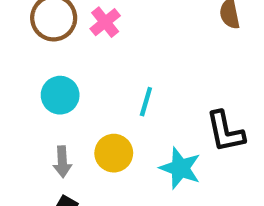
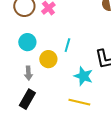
yellow circle: (114, 153) -> (48, 59), moved

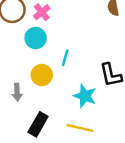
cyan circle: (27, 42) -> (36, 38), moved
black rectangle: (27, 99) -> (38, 124), moved

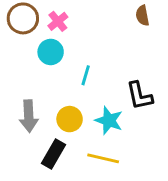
yellow circle: (42, 75) -> (70, 119), moved
gray arrow: (17, 92) -> (29, 116), size x1.5

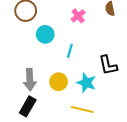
pink cross: (58, 21) -> (78, 16), moved
black rectangle: (54, 154) -> (28, 106), moved

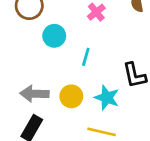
gray arrow: (30, 80) -> (34, 94), turned 95

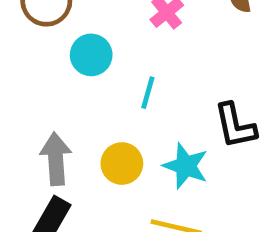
gray arrow: (34, 94) -> (56, 159), turned 84

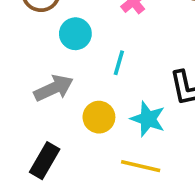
gray arrow: (56, 159) -> (54, 88), moved, turned 69

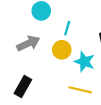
yellow circle: (99, 117) -> (62, 50), moved

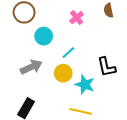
cyan line: (67, 28) -> (68, 53), turned 32

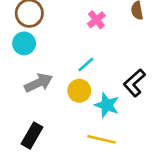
cyan circle: (44, 36) -> (24, 43), moved
black L-shape: (106, 67) -> (134, 83), turned 60

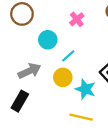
cyan circle: (24, 43) -> (48, 40), moved
black rectangle: (32, 135) -> (20, 101), moved

